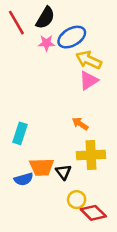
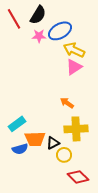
cyan rectangle: (20, 133) -> (17, 124), moved, turned 36
black triangle: (63, 172) -> (53, 143), turned 40
yellow circle: (77, 200) -> (64, 155), moved

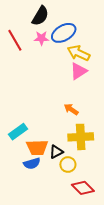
red line: (14, 19) -> (15, 40), moved
blue semicircle: (20, 149) -> (32, 163), moved

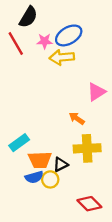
black semicircle: (40, 16) -> (28, 17), moved
yellow arrow: (79, 53) -> (62, 57), moved, turned -30
pink triangle: (79, 71) -> (96, 92), moved
yellow circle: (68, 165) -> (50, 179), moved

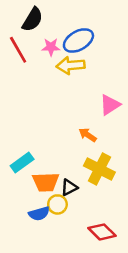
yellow cross: (87, 148) -> (99, 169), turned 30
blue semicircle: (34, 177) -> (39, 214), moved

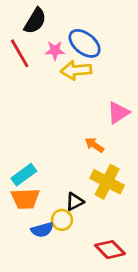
blue ellipse: (78, 40) -> (85, 43), turned 68
orange trapezoid: (46, 182) -> (25, 199), moved

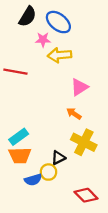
blue ellipse: (85, 43) -> (58, 22), moved
red line: (20, 53) -> (15, 72), moved, turned -50
pink triangle: (118, 113) -> (79, 87), moved

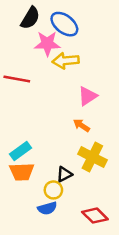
pink star: (43, 40) -> (47, 44), size x1.5
blue semicircle: (33, 180) -> (47, 208), moved

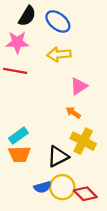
pink star: (47, 44) -> (17, 42), moved
black triangle: (64, 174) -> (58, 156), size x1.5
yellow circle: (53, 190) -> (62, 187), moved, size x1.5

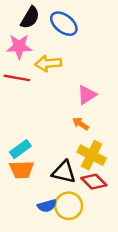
yellow arrow: (59, 54) -> (48, 63), moved
black triangle: (58, 156) -> (64, 172), turned 40
red diamond: (85, 194) -> (94, 182), moved

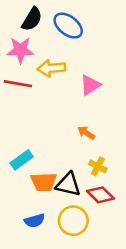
pink triangle: (87, 95) -> (90, 85), moved
yellow cross: (92, 155) -> (98, 166), size x0.6
orange trapezoid: (22, 170) -> (44, 182), moved
blue semicircle: (47, 206) -> (35, 221), moved

